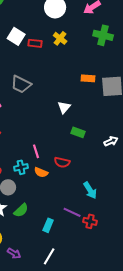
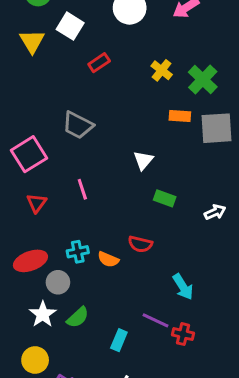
green cross: (103, 35) -> (203, 79), moved, turned 30
white square: (16, 36) -> (70, 26), moved
yellow cross: (60, 38) -> (162, 70), moved
red rectangle: (35, 43) -> (99, 63), turned -40
pink line: (36, 151) -> (82, 189), moved

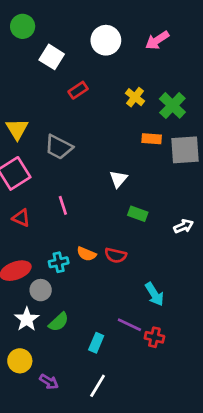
yellow triangle: (32, 41) -> (17, 129), moved
red triangle: (37, 203) -> (21, 218), turned -42
orange semicircle: (108, 259) -> (86, 254), moved

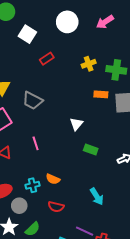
yellow cross: (135, 97) -> (89, 64), turned 32
green cross: (172, 105) -> (116, 70), turned -36
red semicircle: (116, 255) -> (56, 207), moved
cyan arrow: (154, 294) -> (97, 196), moved

